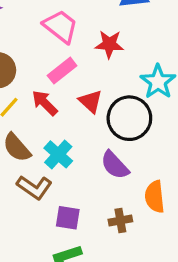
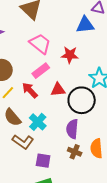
red triangle: (90, 101) -> (58, 90), turned -49
purple semicircle: (115, 165) -> (72, 129), turned 48
brown cross: (120, 220) -> (75, 152), moved, turned 32

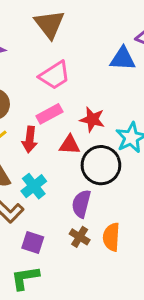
pink trapezoid: (40, 44) -> (55, 75), turned 100
red star: (70, 55) -> (92, 119), moved
red arrow: (30, 90) -> (30, 139), turned -138

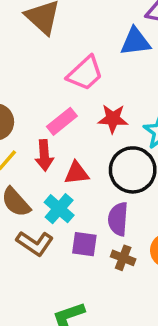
pink trapezoid: (55, 75) -> (85, 73), moved
red triangle: (70, 145) -> (77, 173), moved
purple square: (33, 242) -> (84, 244), moved

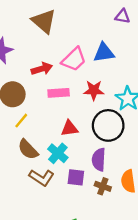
blue triangle: (135, 42) -> (104, 53), moved
pink rectangle: (62, 121) -> (59, 93), turned 36
red arrow: (44, 155) -> (42, 69), moved, turned -102

